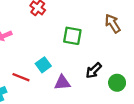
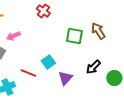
brown arrow: (113, 24) -> (98, 31), moved
purple triangle: (62, 83) -> (65, 78), turned -42

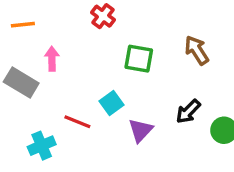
pink arrow: (13, 36) -> (52, 59), turned 112
green square: (74, 36) -> (139, 59), moved

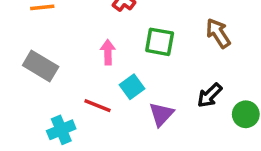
pink arrow: (52, 59) -> (108, 52), moved

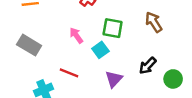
pink arrow: (108, 52) -> (76, 35), turned -35
cyan square: (132, 87) -> (100, 50), moved

